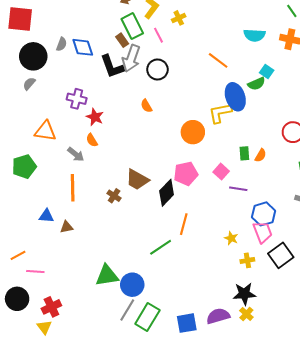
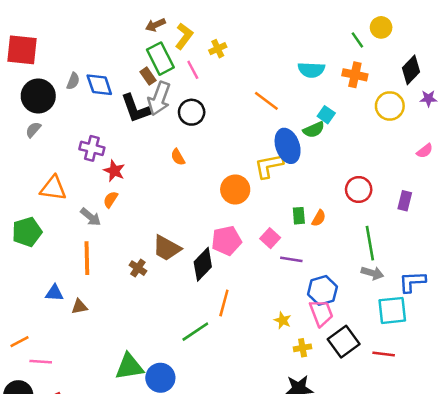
orange semicircle: (92, 140) -> (111, 199), turned 64

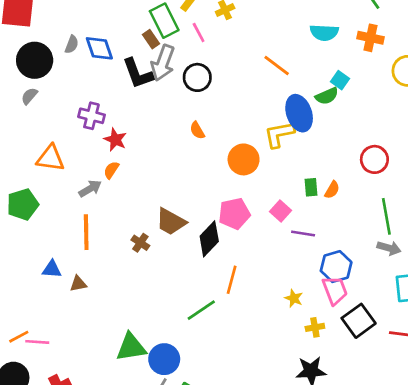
orange semicircle: (178, 157) -> (197, 130), moved
gray arrow: (91, 217) -> (90, 189), turned -70
orange line: (20, 342) -> (19, 337), moved

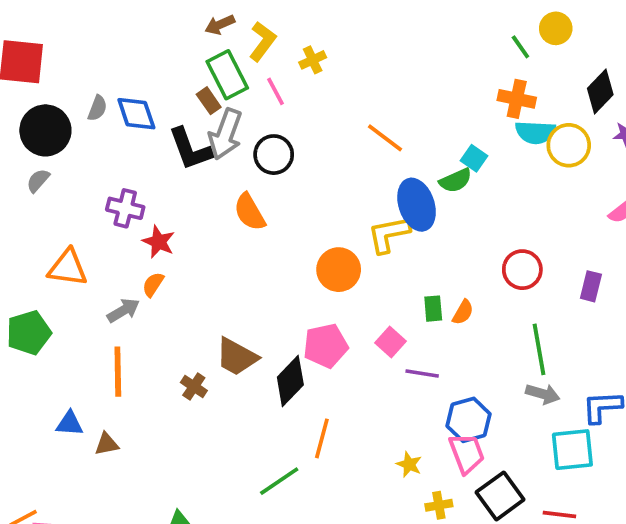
cyan semicircle: (324, 32) -> (535, 132), moved
orange semicircle: (197, 130) -> (250, 212), moved, size x1.5

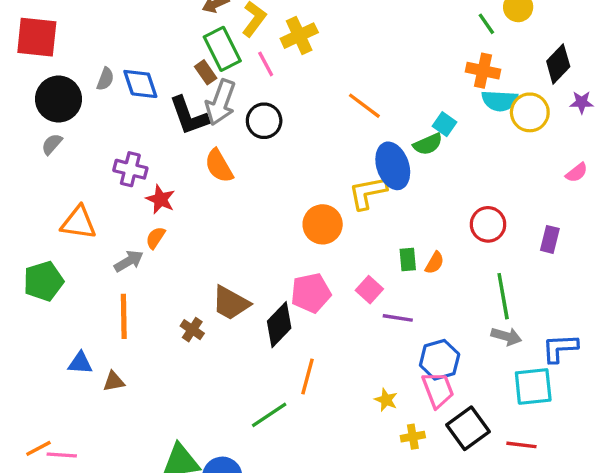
yellow cross: (313, 60) -> (299, 36), size x1.5
orange semicircle: (250, 212) -> (219, 166), moved

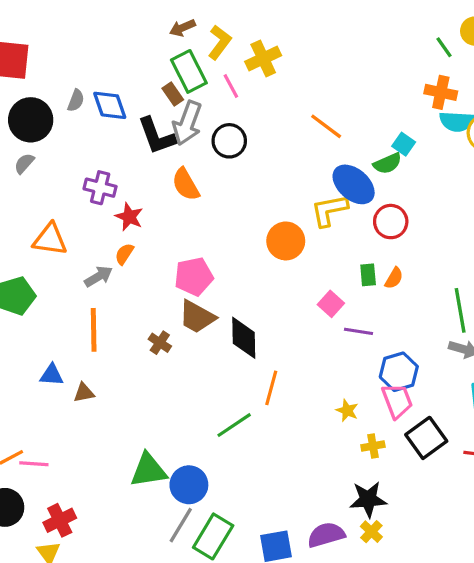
blue ellipse: (393, 166) -> (354, 184), turned -30
red circle: (488, 224) -> (391, 222), moved
pink pentagon: (311, 293) -> (194, 276), moved
black diamond: (279, 325) -> (244, 338), turned -45

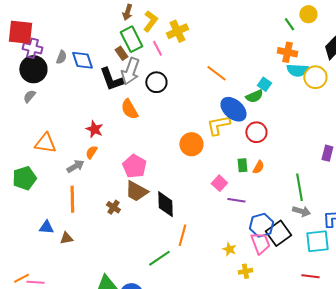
brown arrow: (182, 28) -> (127, 12), turned -49
purple cross: (100, 188) -> (32, 48), moved
pink pentagon: (194, 276) -> (134, 166), turned -30
black square: (426, 438) -> (278, 233), moved

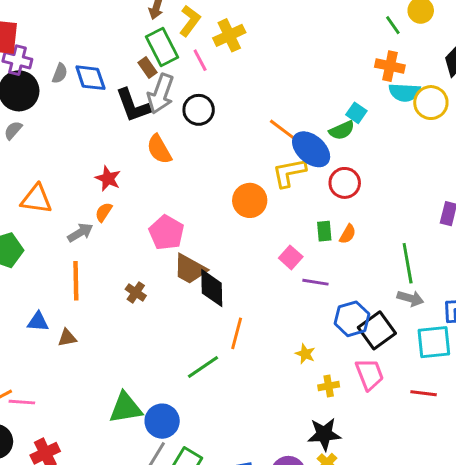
orange line: (216, 73) -> (283, 130), moved
brown trapezoid: (136, 191) -> (190, 269), moved
pink trapezoid: (260, 243) -> (370, 374), moved

